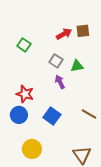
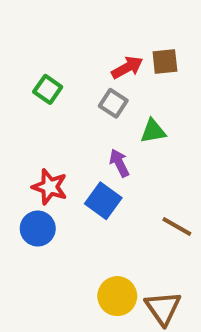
gray square: (56, 61) -> (113, 103), moved
blue square: (52, 116) -> (103, 201), moved
yellow circle: (32, 149) -> (117, 296), moved

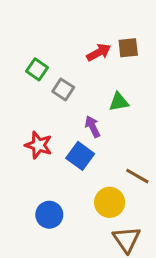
gray square: (113, 103) -> (63, 89), moved
blue circle: (38, 229) -> (49, 215), moved
yellow circle: (117, 296) -> (110, 202), moved

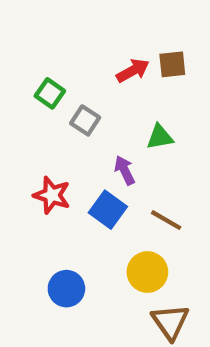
brown line: (137, 176) -> (166, 220), moved

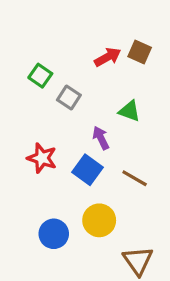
brown square: (172, 64) -> (140, 52), turned 30
green triangle: (160, 137) -> (129, 111), turned 30
yellow circle: (147, 272) -> (99, 220), moved

